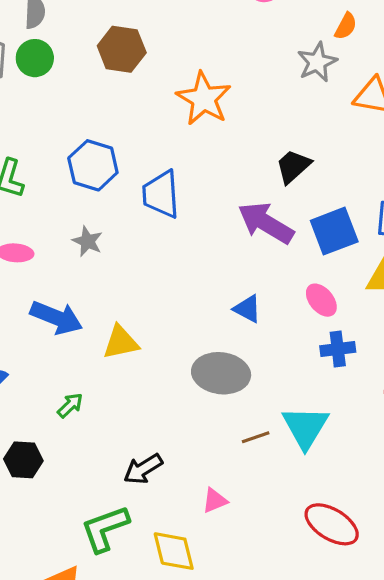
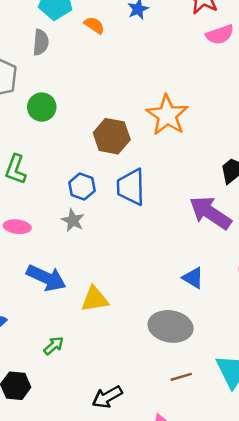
brown hexagon: (122, 49) -> (112, 136), moved
green circle: (35, 58) -> (42, 107), moved
blue hexagon: (93, 165) -> (82, 187), moved, size x0.7
brown line: (256, 437) -> (181, 377), moved

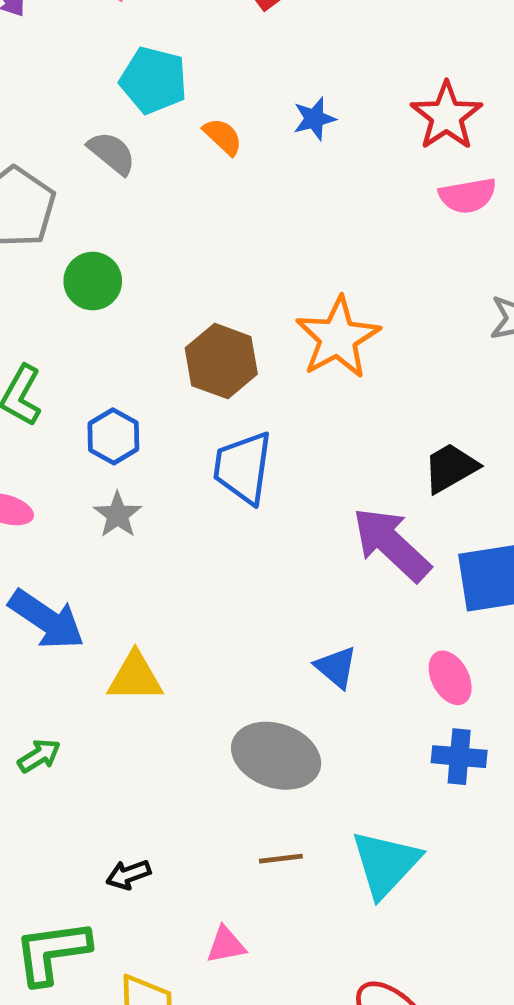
gray semicircle: (41, 42) -> (112, 153), turned -65
blue hexagon: (82, 187) -> (113, 436), moved
black arrow: (107, 397) -> (128, 875), size x0.7

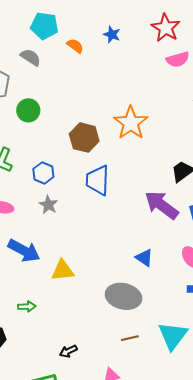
blue star: (314, 119) -> (112, 35), turned -30
green arrow: (39, 756) -> (27, 307), turned 36

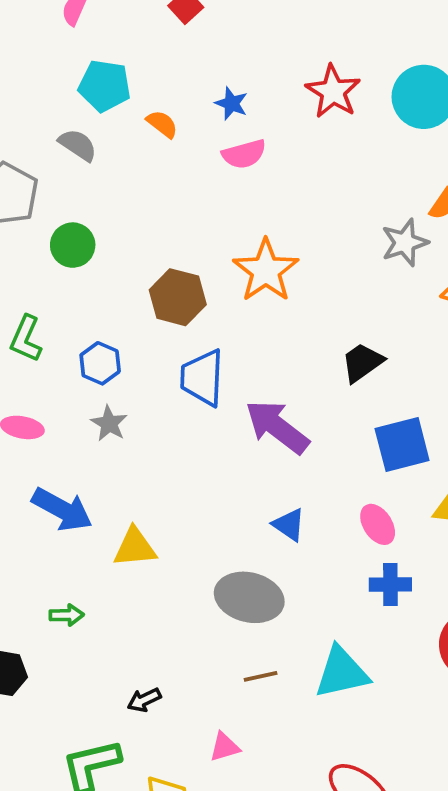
pink semicircle: (178, 59) -> (244, 154), moved
purple arrow: (162, 205) -> (277, 427), moved
cyan triangle: (173, 336) -> (342, 672), turned 40

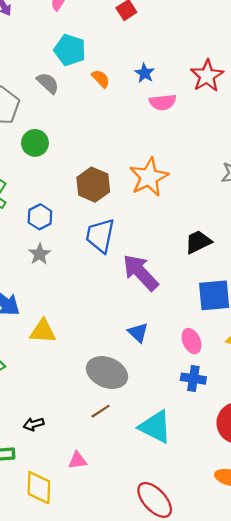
pink semicircle: (244, 154) -> (163, 102), moved
cyan triangle: (342, 672) -> (155, 427), turned 30
brown line: (261, 676) -> (101, 411), moved, turned -30

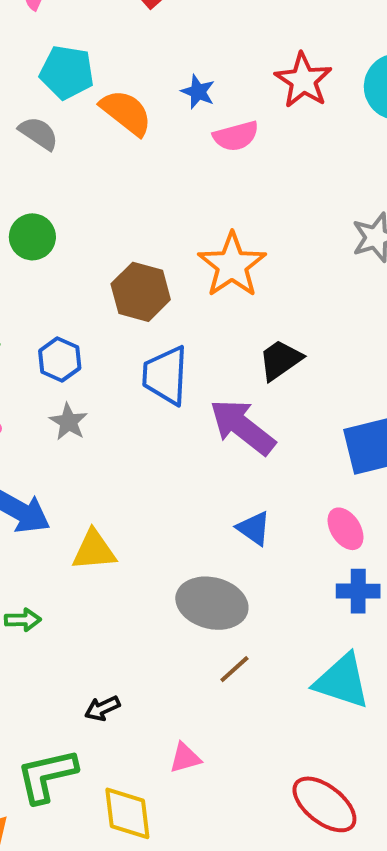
orange semicircle: (101, 79) -> (126, 112), size x1.6
black trapezoid: (198, 242) -> (280, 360), moved
brown line: (101, 411) -> (234, 669), moved
cyan triangle: (155, 427) -> (342, 681), moved

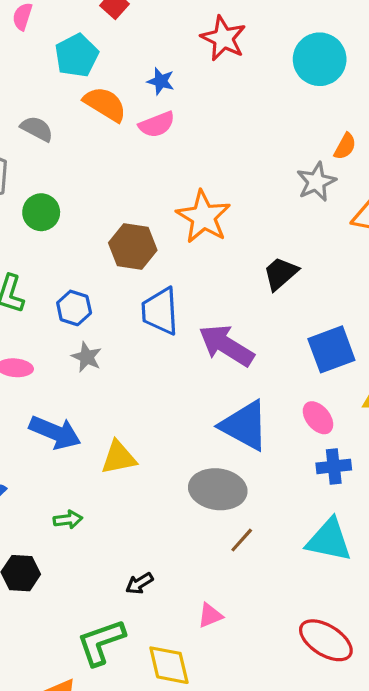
cyan pentagon: (67, 72) -> (77, 55), moved, turned -30
red star: (303, 80) -> (223, 38), moved
pink semicircle: (236, 136) -> (157, 124), moved
black trapezoid: (280, 360) -> (280, 274), moved
blue triangle: (254, 528) -> (244, 426), size x1.8

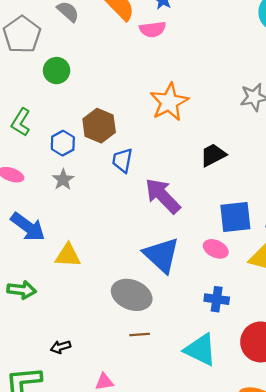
brown hexagon: (133, 246) -> (99, 126), moved
blue trapezoid: (160, 311) -> (122, 160), size x0.7
pink ellipse: (318, 418) -> (216, 249), moved, turned -40
green arrow: (68, 520) -> (22, 290), size x1.4
brown line: (242, 540) -> (140, 335), turned 30

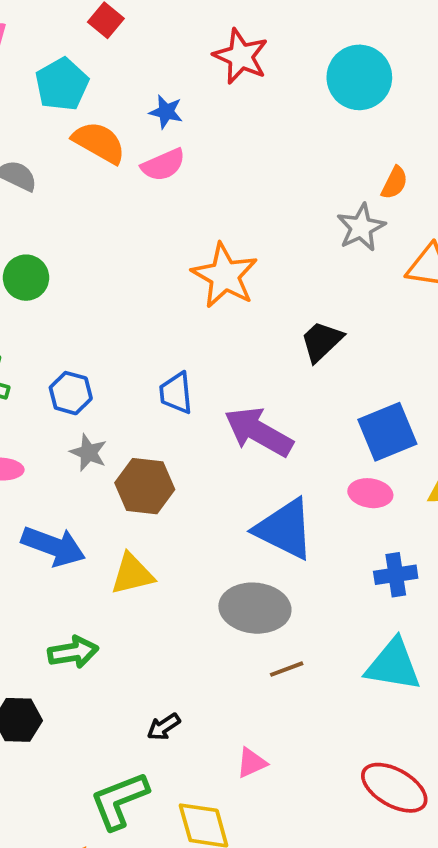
brown hexagon: (99, 126) -> (145, 486), moved

